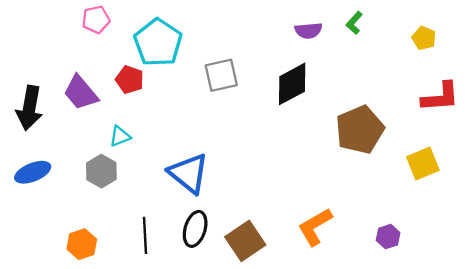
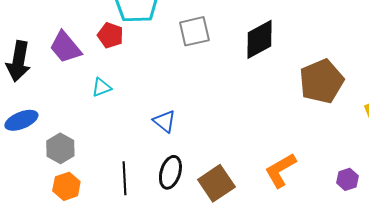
gray hexagon: (101, 171) -> (60, 148), moved
blue triangle: (189, 173) -> (164, 121), size x0.6

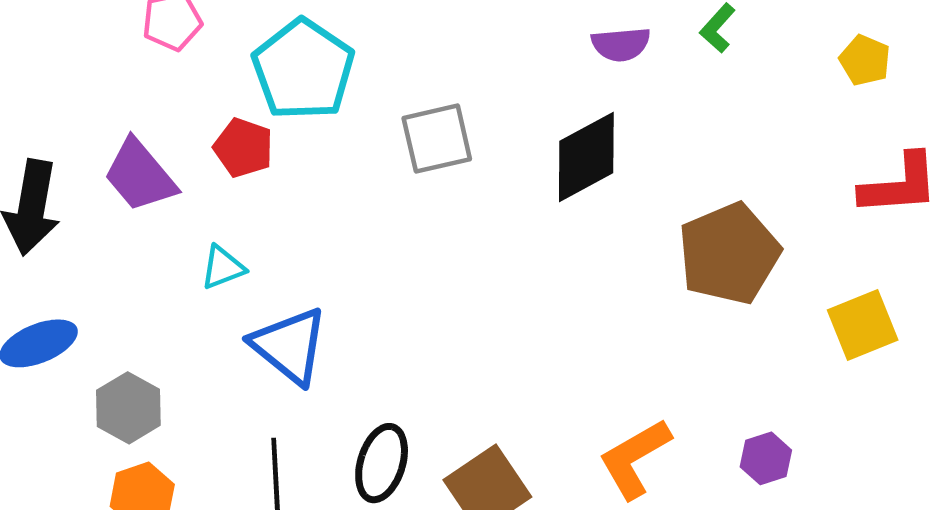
blue triangle: (164, 121) -> (289, 346), moved, size x1.5
purple hexagon: (347, 179) -> (766, 458), moved

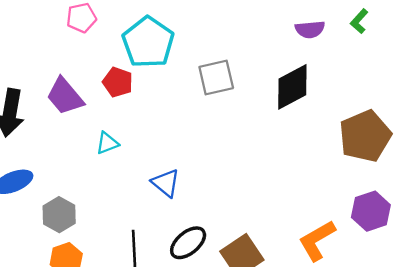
blue triangle: (289, 346) -> (166, 183), moved, size x0.7
purple hexagon: (766, 458) -> (371, 211), moved, size x1.5
black ellipse: (382, 463) -> (188, 243), turned 33

